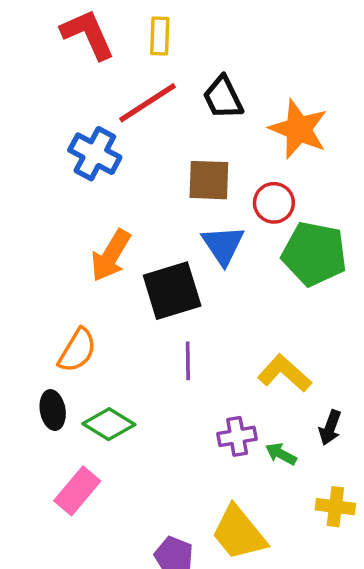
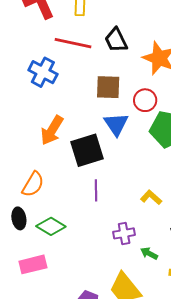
red line: (147, 103) -> (73, 43), turned 45
yellow L-shape: (284, 373) -> (151, 197), size x0.7
green arrow: (281, 454) -> (149, 253), moved
pink rectangle: (77, 491) -> (33, 264), turned 36

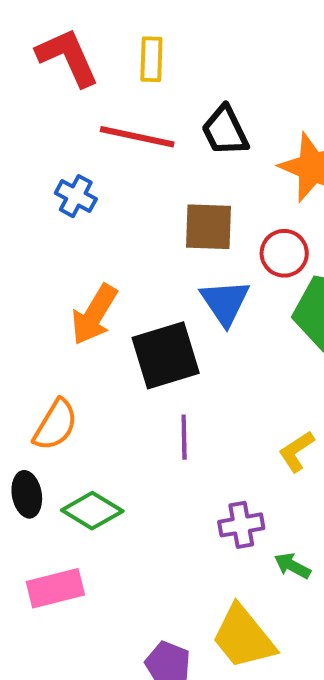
blue cross: (43, 72) -> (76, 196), size x0.7
yellow L-shape: (151, 197) -> (296, 451), turned -75

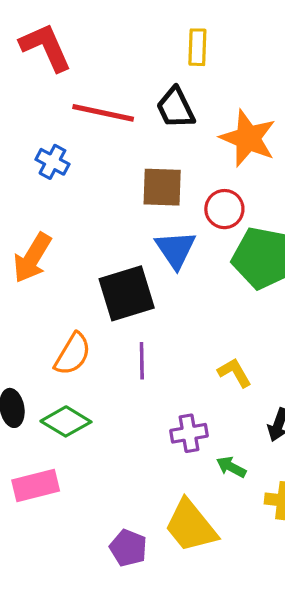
yellow rectangle: (151, 59) -> (197, 47), moved
orange arrow: (94, 315) -> (32, 258), moved
orange semicircle: (55, 425) -> (73, 354), moved
yellow L-shape: (296, 451) -> (235, 373), turned 93

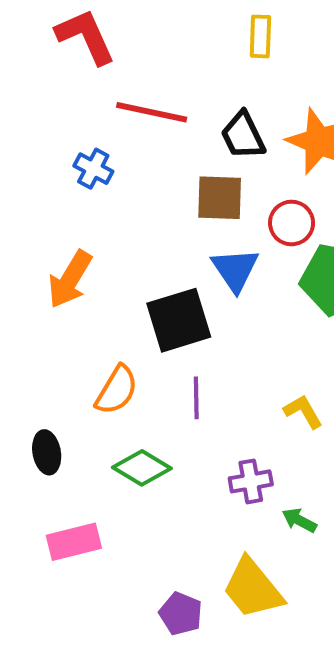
black trapezoid: (176, 108) -> (243, 136), moved
green diamond: (66, 421) -> (142, 468), moved

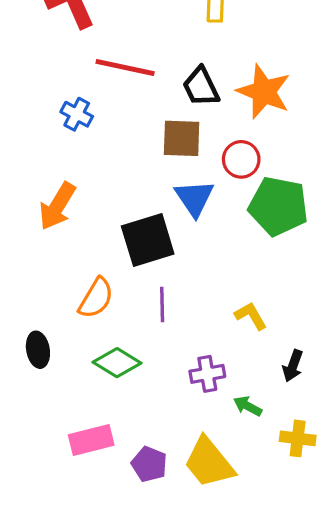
pink rectangle: (74, 542) -> (91, 440), moved
purple pentagon: (181, 614) -> (149, 464), moved

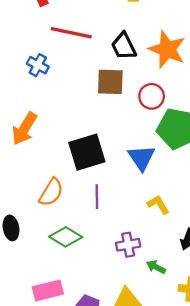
blue triangle: (194, 198) -> (142, 158), moved

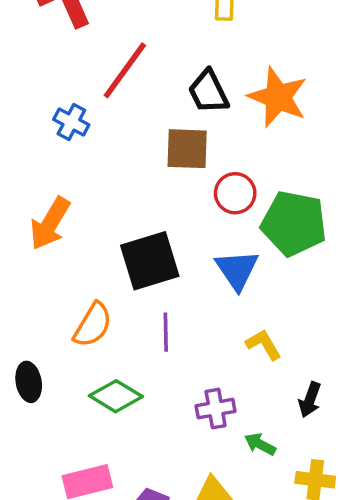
red line: (71, 33) -> (125, 70), turned -66
red circle: (152, 96) -> (235, 193), moved

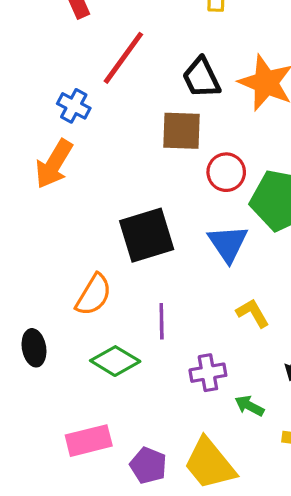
orange arrow: (50, 223) -> (54, 164), moved
purple line: (166, 332) -> (162, 321), moved

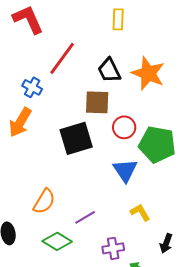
black square: (147, 235) -> (76, 138), moved
purple line: (162, 321) -> (85, 217), turned 60

